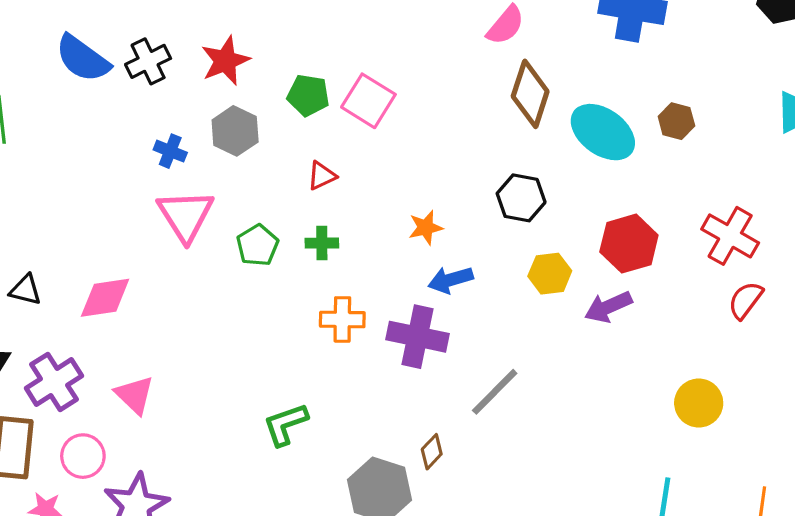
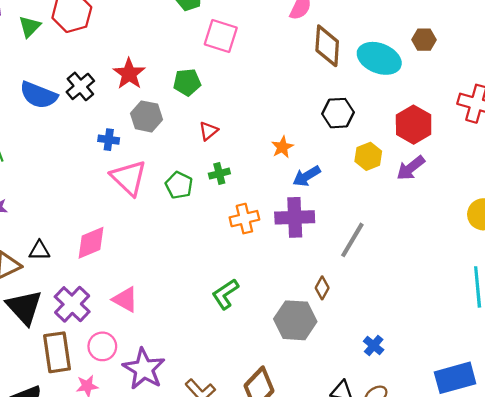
pink square: (368, 101) -> (221, 36), moved

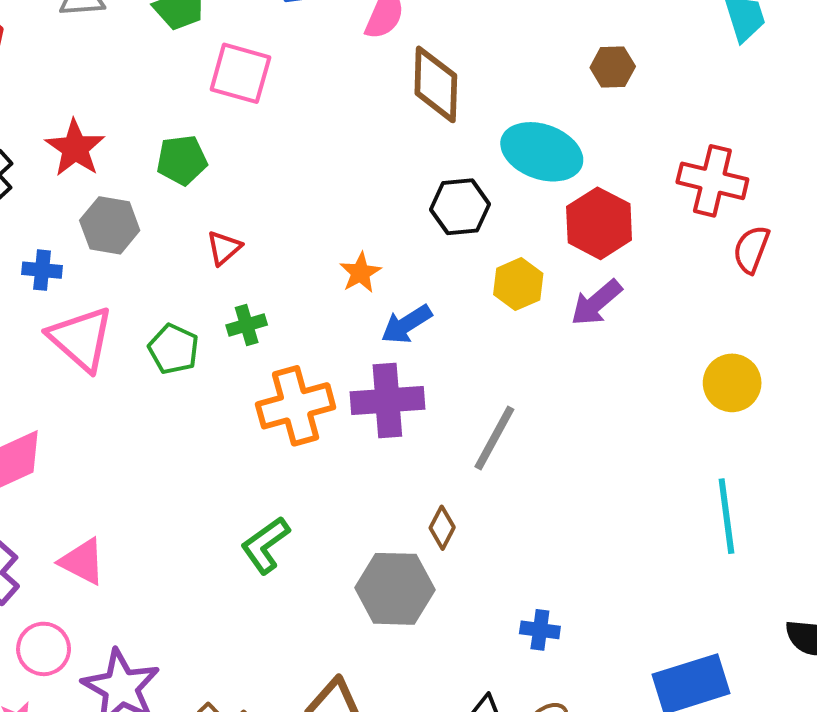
cyan ellipse: (379, 58) -> (542, 152), moved
orange cross: (244, 219) -> (296, 406), size x1.4
blue cross: (374, 346) -> (540, 630), turned -30

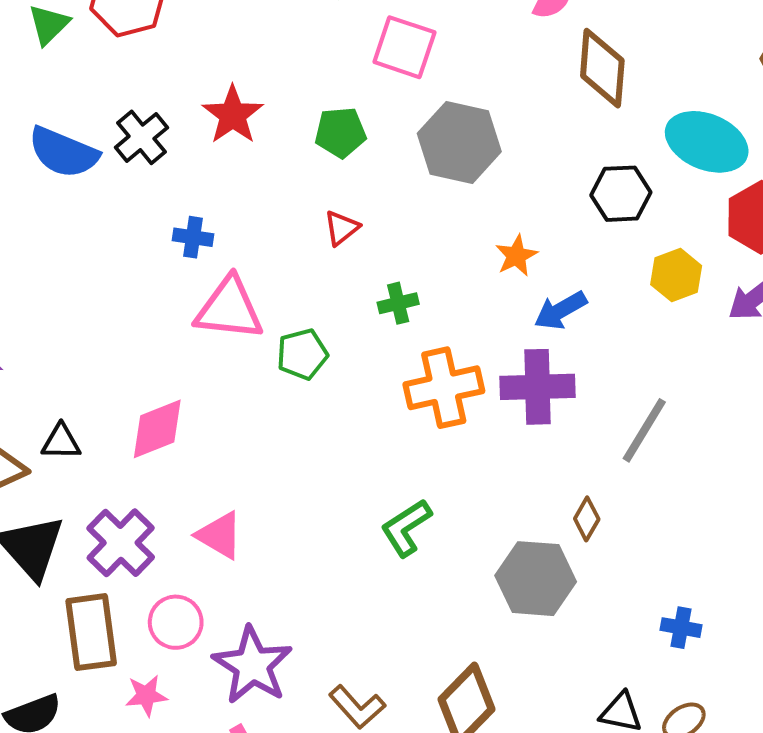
gray hexagon: (110, 225) -> (459, 143), moved, size x1.4
red triangle: (224, 248) -> (342, 228), moved
pink triangle: (81, 339) -> (229, 309), turned -38
green pentagon: (174, 349) -> (302, 354), moved, turned 30

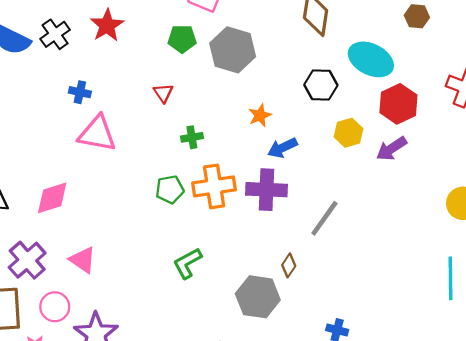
green pentagon: (340, 132) -> (182, 39), moved
red triangle: (342, 228) -> (163, 93), turned -30
green pentagon: (302, 354) -> (170, 189), moved

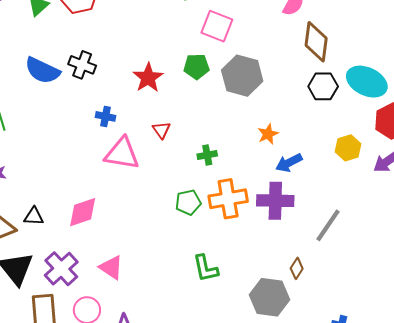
red star: (107, 25) -> (148, 78), moved
black cross: (55, 34) -> (82, 65), turned -32
black hexagon: (321, 85) -> (323, 86), moved
red triangle: (163, 93) -> (161, 130), moved
green L-shape: (187, 263) -> (206, 268), turned -72

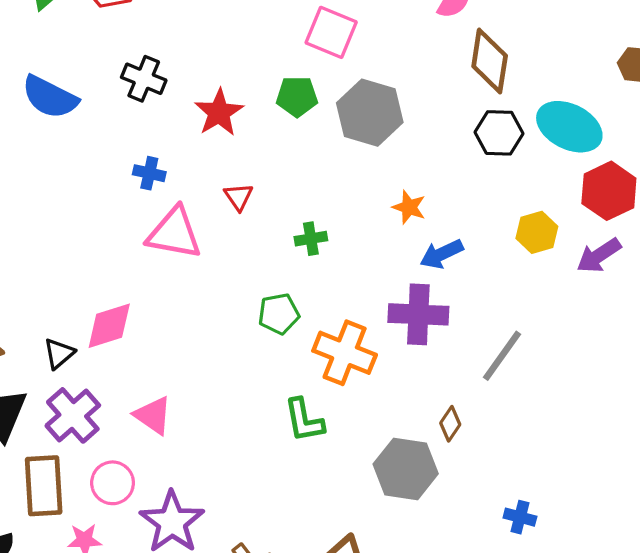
black cross: (82, 65) -> (144, 79), moved
orange star: (268, 134) -> (409, 207), turned -30
orange cross: (228, 199) -> (345, 353), moved, turned 30
black triangle: (34, 216) -> (59, 353), moved, turned -45

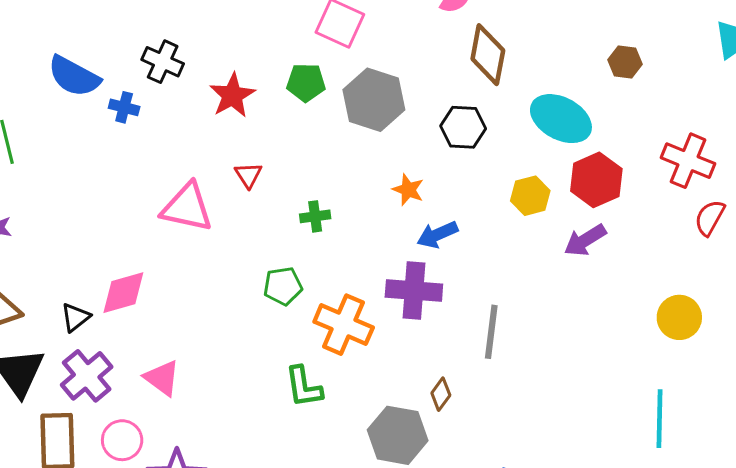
black hexagon: (499, 133) -> (463, 127), moved
blue cross: (149, 173) -> (124, 107), moved
yellow hexagon: (537, 232) -> (530, 196), moved
gray line: (502, 356) -> (491, 332), turned -30

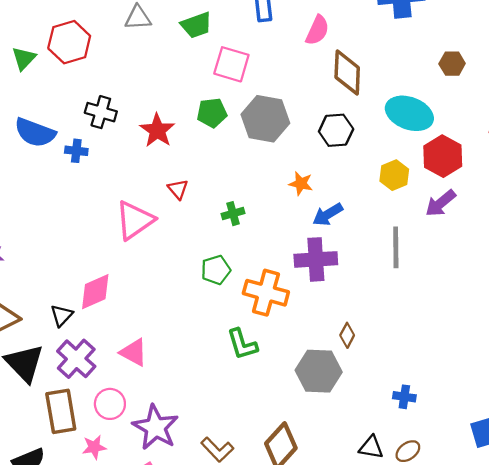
pink triangle: (187, 207) -> (135, 220), turned -39
gray line: (491, 332) -> (396, 247), moved

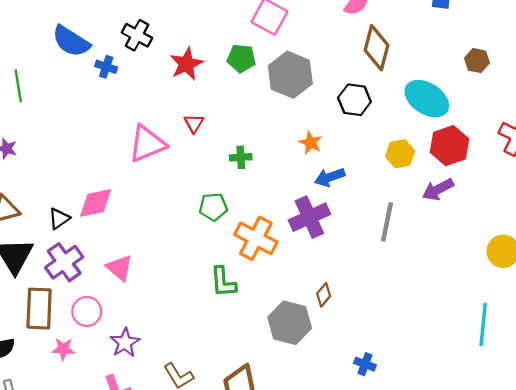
purple cross: (316, 259) -> (309, 217), turned -33
purple star: (156, 427) -> (125, 343), size x0.7

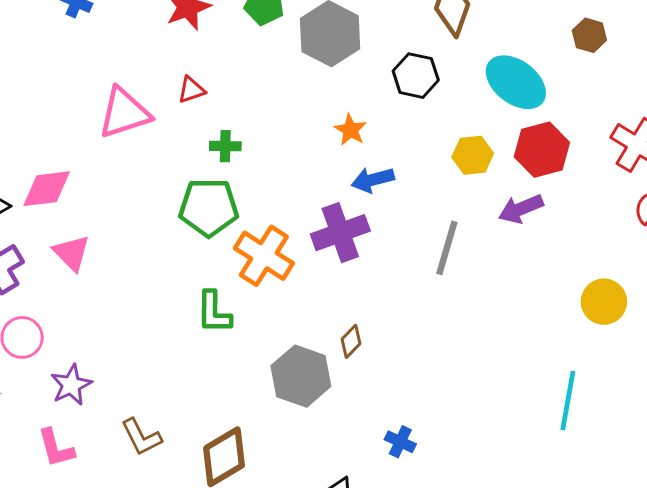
red triangle: (194, 123) -> (191, 90), turned 35
green cross: (241, 157) -> (225, 146), moved
green pentagon: (213, 207) -> (209, 207), size x1.5
pink triangle: (119, 268) -> (72, 253), moved

